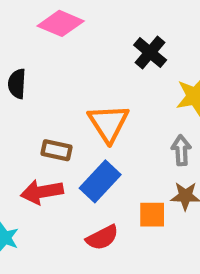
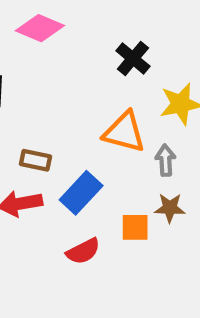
orange triangle: (108, 123) -> (124, 132), moved, turned -42

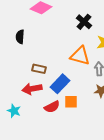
orange square: (135, 227) -> (71, 102), moved
red semicircle: (83, 251) -> (52, 107), moved

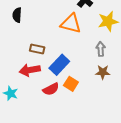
orange triangle: (80, 56) -> (71, 24), moved
orange square: (71, 102) -> (71, 84), turned 32

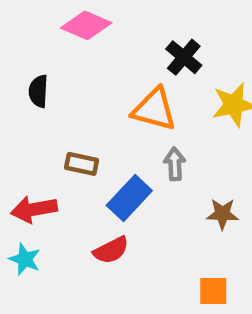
gray arrow: (101, 49) -> (175, 164), moved
red arrow: (30, 70) -> (34, 209), moved
orange square: (71, 84) -> (213, 291), moved, turned -32

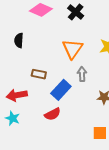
black cross: (184, 57) -> (76, 12), moved
orange triangle: (154, 109) -> (72, 49), turned 50

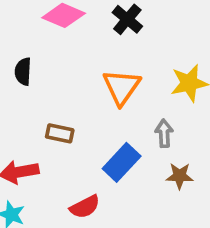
gray arrow: (82, 74) -> (164, 133), moved
blue rectangle: (61, 90) -> (122, 162), moved

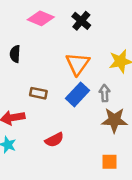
blue rectangle: (122, 162) -> (78, 94), moved
brown star: (180, 176) -> (114, 120), size x1.5

